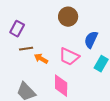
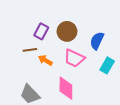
brown circle: (68, 17) -> (67, 31), moved
purple rectangle: (17, 29) -> (41, 31), moved

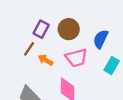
brown line: (30, 50) -> (29, 49), turned -48
pink trapezoid: (74, 58) -> (76, 58), turned -40

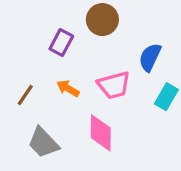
brown circle: (69, 29) -> (102, 20), moved
brown line: (29, 49) -> (25, 95), moved

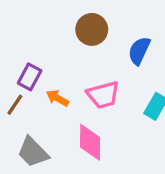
purple rectangle: (61, 42) -> (30, 77), moved
blue semicircle: (150, 57) -> (139, 51), moved

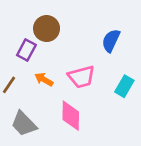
brown circle: (92, 29) -> (47, 29), moved
purple rectangle: (30, 77) -> (26, 50), moved

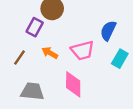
blue semicircle: (111, 41) -> (108, 31), moved
gray trapezoid: (24, 124) -> (32, 91), turned 140

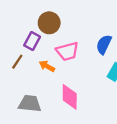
pink trapezoid: (82, 50) -> (67, 51), moved
brown line: (19, 57) -> (17, 62), moved

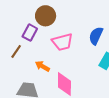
orange arrow: (47, 66) -> (42, 66), moved

